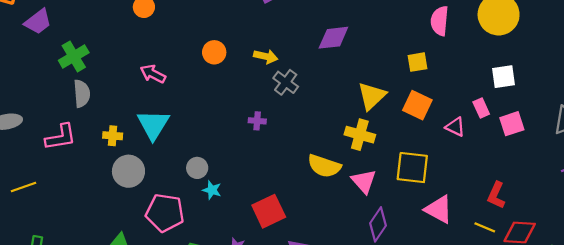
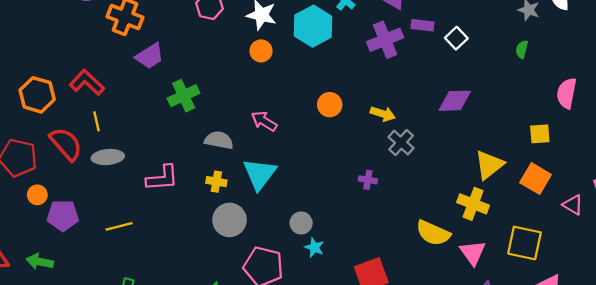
gray semicircle: (82, 94) -> (219, 140), moved, turned -80

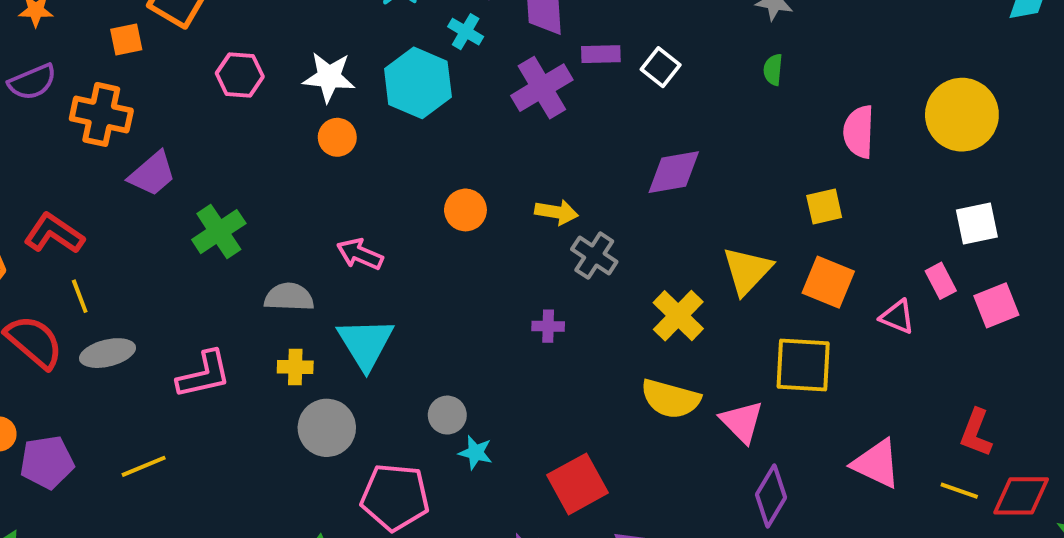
yellow cross: (473, 204) -> (678, 316), moved, turned 32
yellow square: (524, 243) -> (803, 365), moved

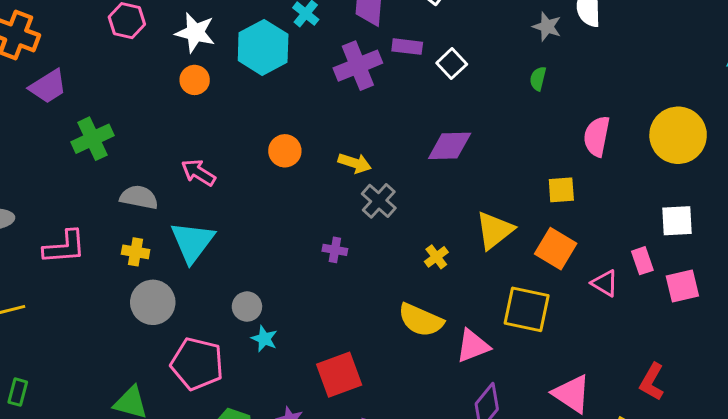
yellow cross: (678, 316) -> (436, 257), size x0.6
pink triangle: (742, 422) -> (473, 346), turned 45

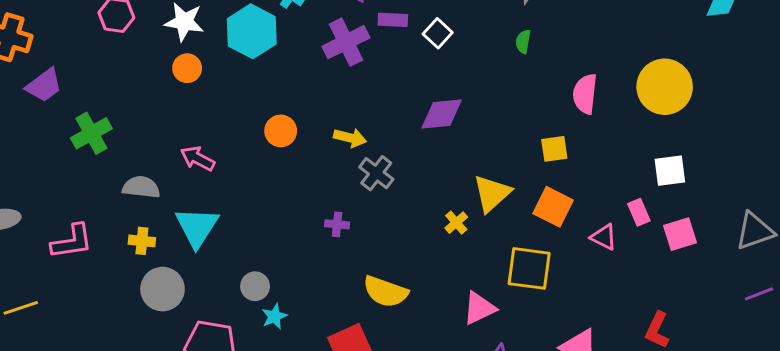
yellow cross: (436, 257) -> (456, 223), moved
yellow semicircle: (421, 320) -> (386, 292), moved
cyan star: (264, 339) -> (274, 316), turned 30

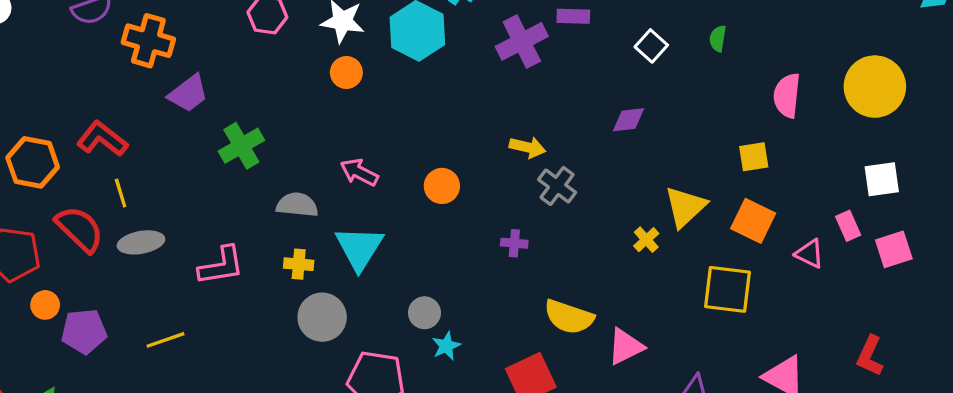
white square: (438, 33) -> (651, 46), moved
purple diamond: (442, 114) -> (629, 120), size x0.7
orange circle: (281, 131) -> (442, 186), moved
pink triangle: (479, 308) -> (626, 346), moved

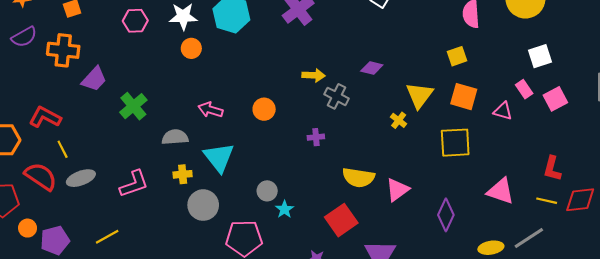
purple diamond: (629, 120) -> (372, 68), moved, turned 30

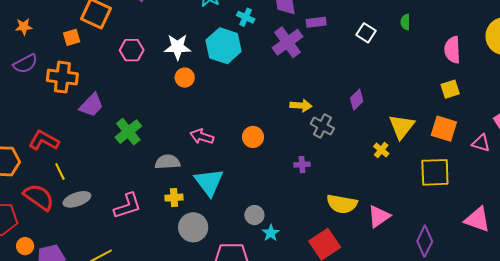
yellow square: (457, 56) -> (450, 89), moved
purple diamond: (372, 68) -> (357, 100), turned -60

